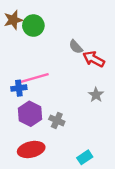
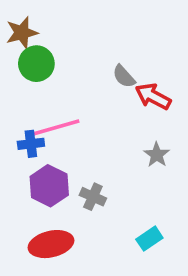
green circle: (33, 26) -> (36, 64), moved
cyan rectangle: (85, 157) -> (149, 239), moved

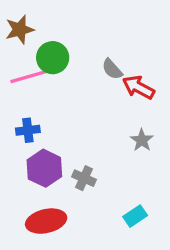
green circle: (36, 64) -> (53, 58), moved
pink line: (56, 127) -> (31, 76), moved

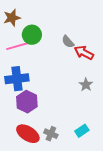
blue cross: (28, 130) -> (17, 79), size x1.6
gray cross: (84, 178) -> (51, 134), moved
red ellipse: (46, 221) -> (28, 134), turned 45

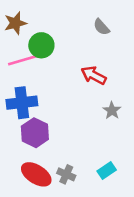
gray semicircle: (68, 42) -> (101, 27), moved
red arrow: (84, 53) -> (94, 75), moved

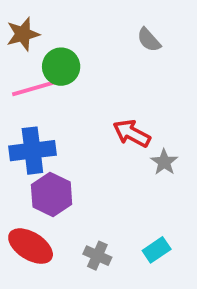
red arrow: (94, 75) -> (132, 133), moved
red ellipse: (36, 174) -> (31, 246), moved

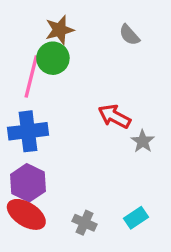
brown star: (23, 34) -> (60, 30), moved
pink line: (36, 88) -> (31, 76), turned -60
purple hexagon: (52, 194) -> (28, 183), moved

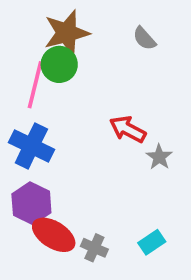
brown star: (60, 30) -> (67, 33), size x1.4
blue cross: (28, 131) -> (31, 146), turned 33
red ellipse: (26, 214) -> (54, 235), moved

